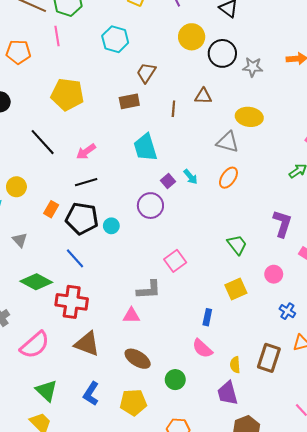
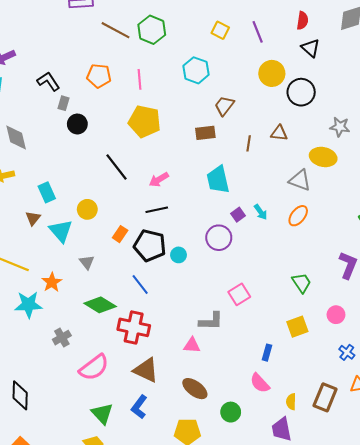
pink line: (57, 36) -> (140, 79), moved
gray star: (253, 67) -> (340, 127), moved
blue L-shape: (91, 394) -> (139, 407), moved

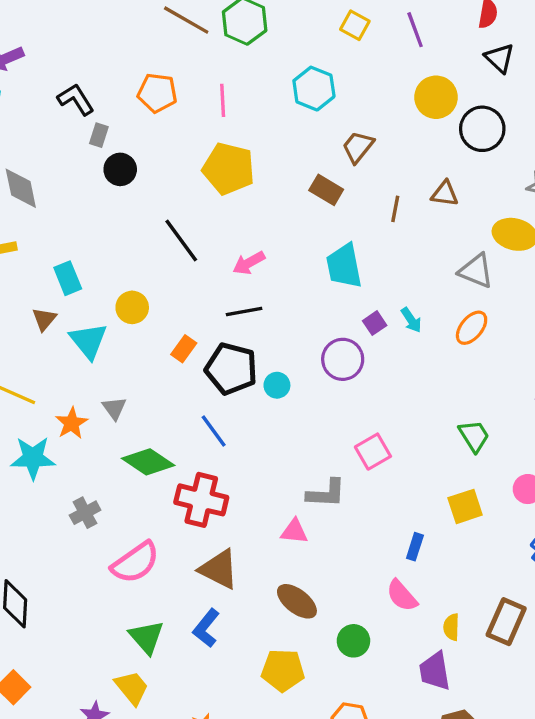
brown rectangle: (205, 133) -> (326, 190), turned 36
gray triangle: (87, 262) -> (114, 408), moved

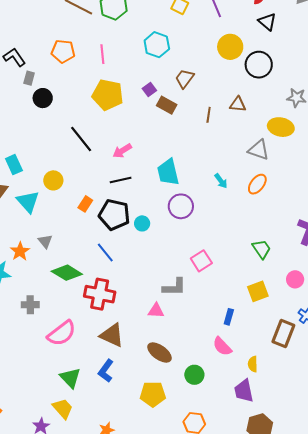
cyan trapezoid: (344, 266) -> (168, 172), moved
purple square: (375, 323) -> (149, 89), moved
gray cross: (85, 513) -> (30, 305), turned 30
brown rectangle: (506, 622) -> (283, 333), moved

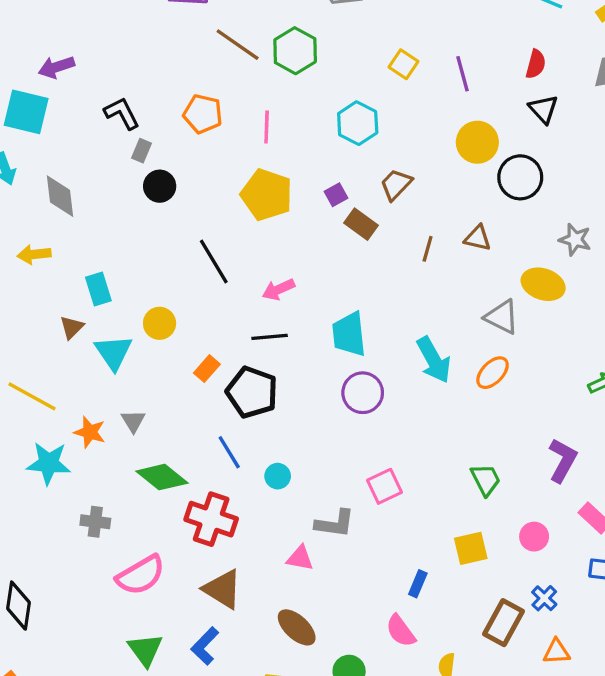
cyan arrow: (221, 181) -> (434, 360), size x1.8
cyan circle: (142, 223) -> (278, 476), moved
orange star: (20, 251) -> (90, 432), turned -30

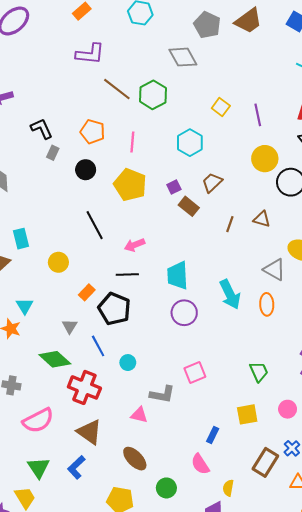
black circle: (160, 186) -> (86, 170), moved
cyan triangle: (113, 352) -> (25, 306), moved, size x0.7
orange ellipse: (493, 373) -> (267, 304), turned -50
gray triangle: (133, 421) -> (70, 326), moved

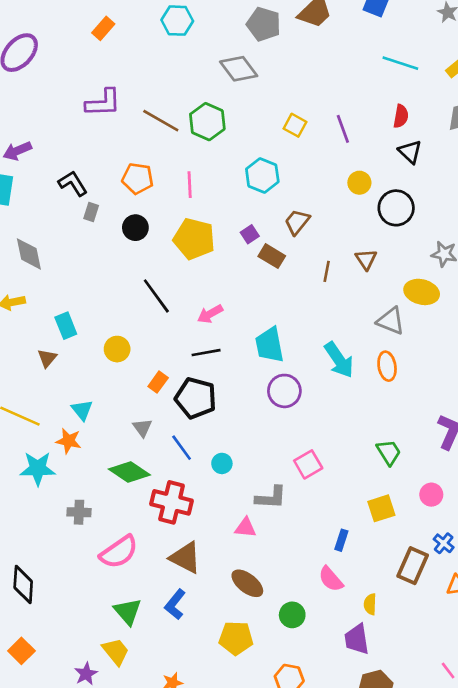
purple L-shape: (90, 54) -> (103, 103), moved
yellow circle: (265, 159) -> (359, 183), size x0.7
brown triangle: (262, 219) -> (366, 259), turned 48

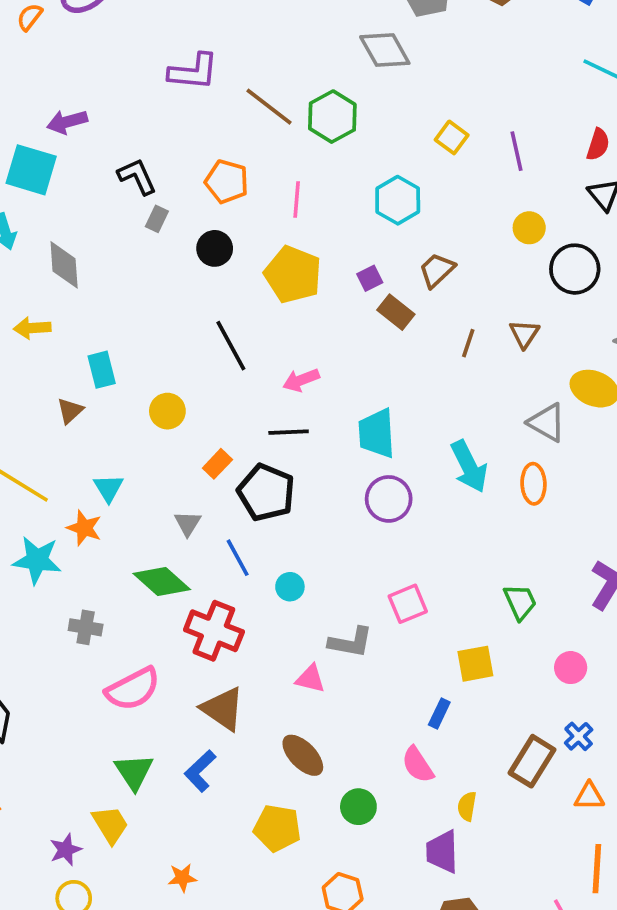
yellow square: (381, 508) -> (475, 664), moved

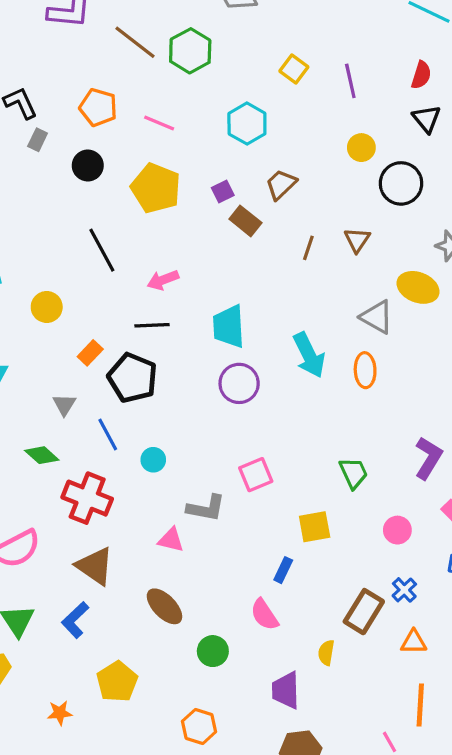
pink line: (297, 199) -> (159, 123), turned -72
green diamond: (162, 581) -> (42, 455), size x0.7
yellow semicircle: (467, 806) -> (326, 653), moved
yellow pentagon: (277, 828) -> (117, 682), moved, turned 30

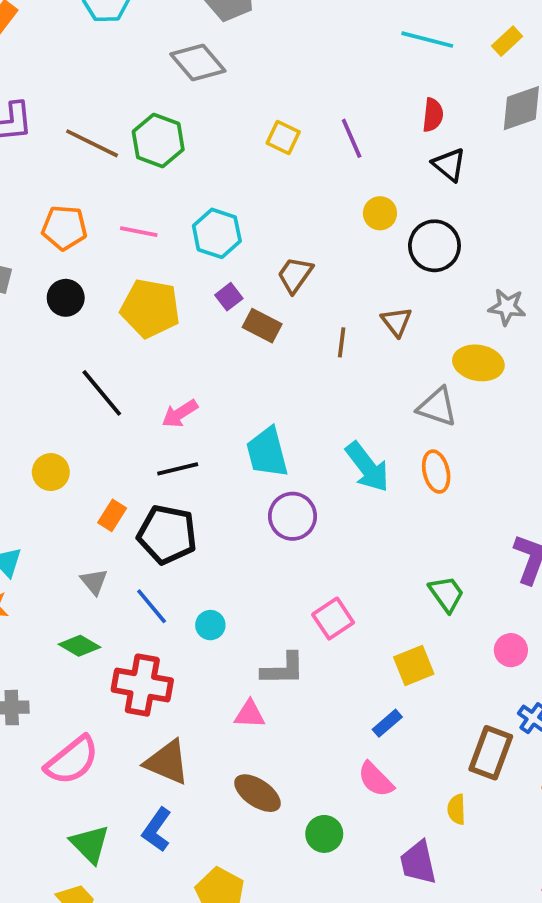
cyan hexagon: (247, 124) -> (217, 233), moved
blue rectangle: (283, 570) -> (387, 723), turned 35

